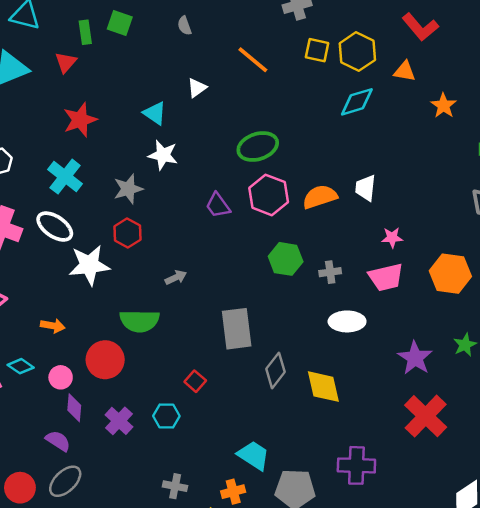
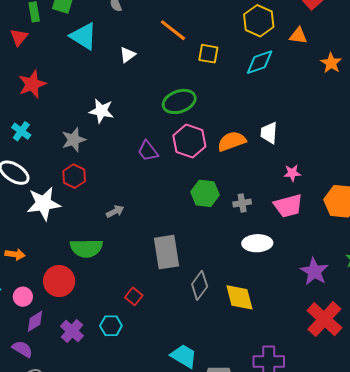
yellow square: (317, 50) -> (208, 54), moved
cyan triangle: (155, 113) -> (84, 36), moved, size x1.4
cyan cross: (65, 177) -> (21, 131), size x0.7
purple diamond: (74, 408) -> (35, 321), turned 55

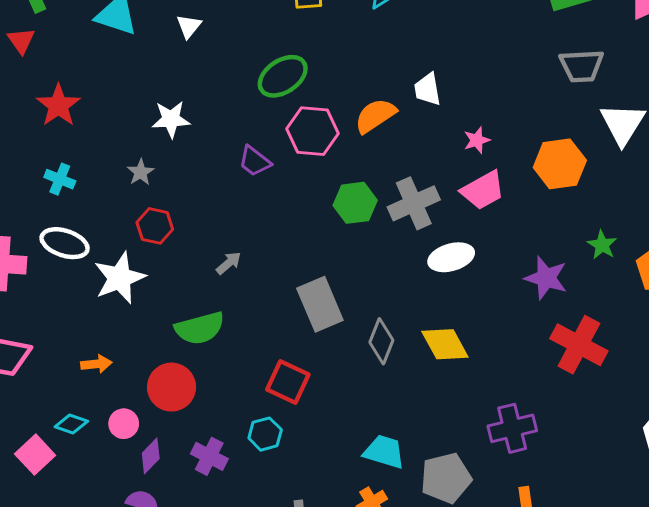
gray star: (74, 140) -> (141, 172), size x0.7
gray cross: (242, 203) -> (414, 203), size x1.8
red square: (134, 296) -> (288, 382), size x1.6

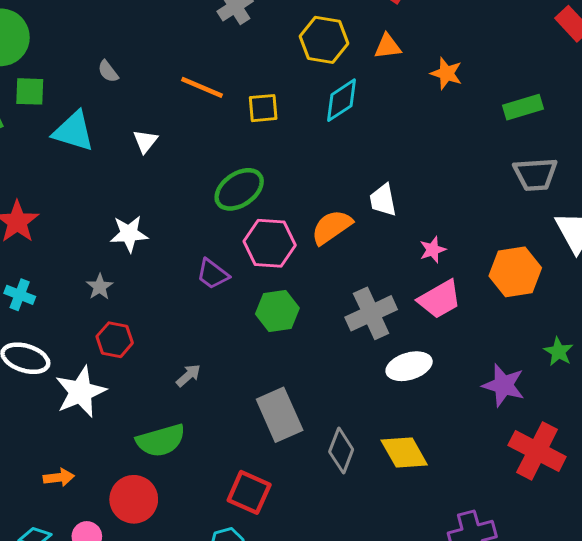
green hexagon: (355, 203) -> (277, 311), moved

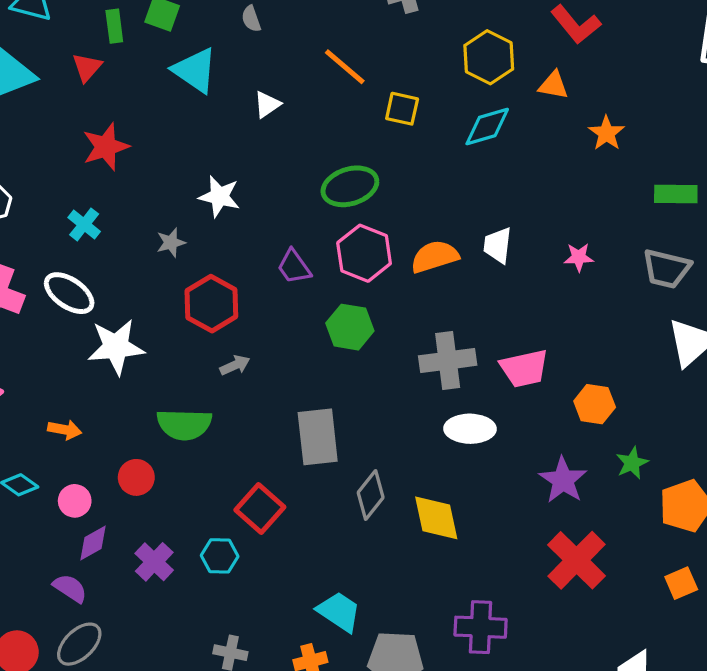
pink star: (433, 250) -> (579, 257), moved
orange hexagon: (515, 272) -> (595, 404), moved, size x0.7
red hexagon: (115, 340) -> (211, 304), moved, size x1.4
red circle: (134, 499) -> (136, 477), size x0.7

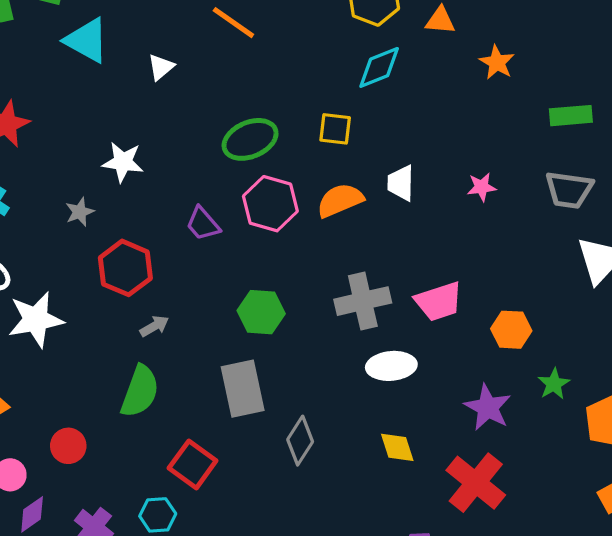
yellow square: (402, 109) -> (335, 129), moved
green hexagon: (350, 327) -> (261, 312), moved
green semicircle: (184, 424) -> (140, 391), moved, turned -66
yellow diamond: (436, 518) -> (397, 447), moved, size x0.7
red cross: (577, 560) -> (476, 483), moved

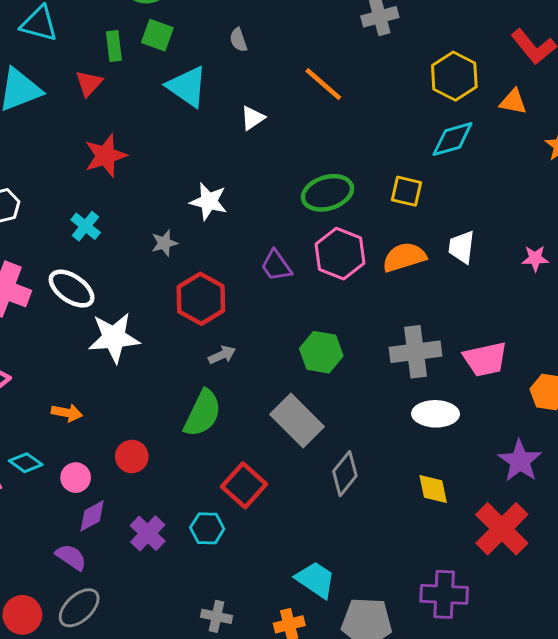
gray rectangle: (243, 389) -> (297, 421), turned -39

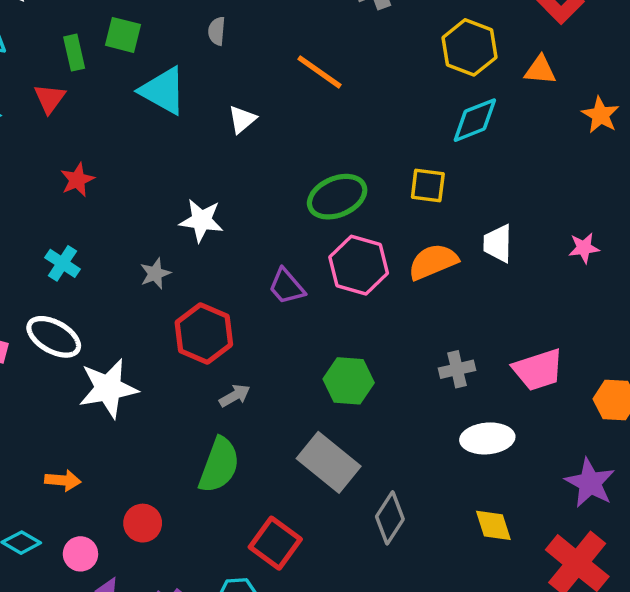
gray semicircle: (238, 40) -> (217, 31), turned 30
red star: (106, 156) -> (77, 180), size x0.7
gray cross: (415, 352) -> (457, 369), size x0.6

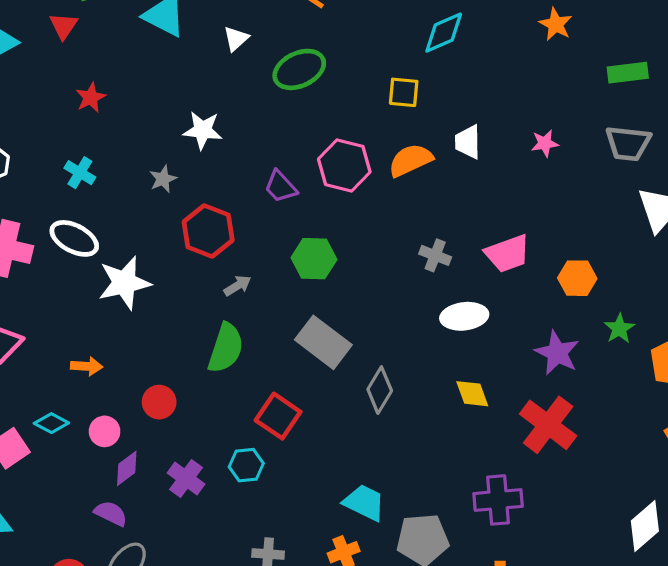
green ellipse: (337, 197) -> (299, 69), moved
gray cross: (457, 369) -> (435, 255), turned 36
green hexagon: (349, 381) -> (314, 259), moved

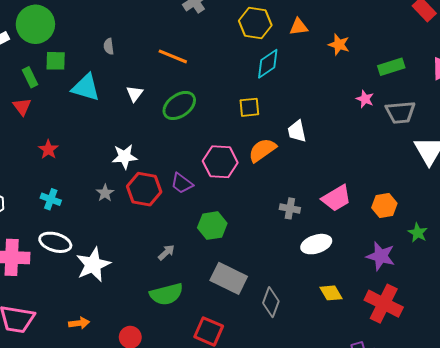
pink star: (545, 143) -> (365, 99), moved, turned -30
red hexagon: (208, 231) -> (144, 189), moved
green semicircle: (226, 348) -> (166, 294), turned 68

